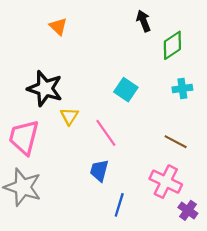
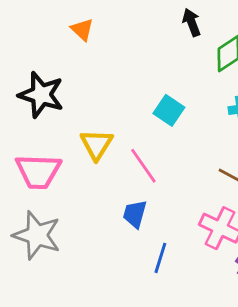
black star: (45, 89) -> (41, 95), moved
yellow triangle: (69, 116) -> (97, 144), size x1.4
pink trapezoid: (24, 137) -> (38, 171), turned -102

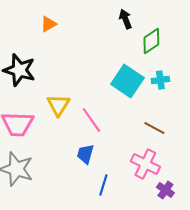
orange triangle: (82, 29) -> (48, 24), turned 48
cyan square: (169, 110) -> (127, 81), moved, size x1.5

